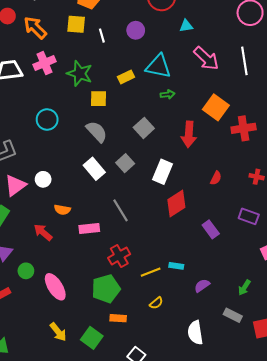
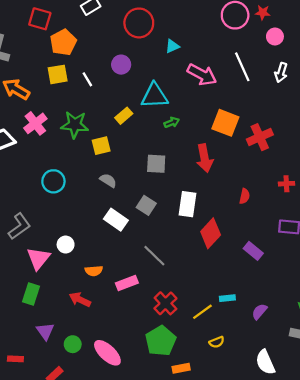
gray square: (144, 128) -> (156, 164), turned -30
gray semicircle: (97, 132) -> (108, 180), size x0.7
yellow semicircle: (156, 303) -> (217, 342), turned 32

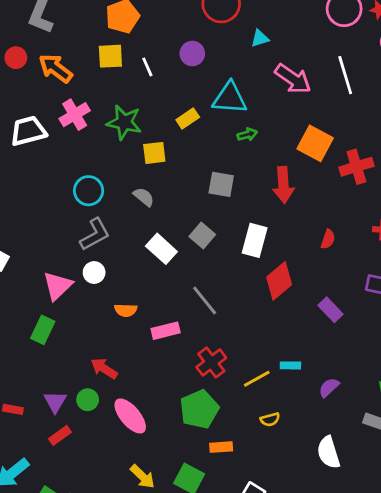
gray semicircle: (108, 180) -> (144, 197), moved
gray L-shape: (19, 226) -> (95, 234), moved
red arrow: (80, 300) -> (104, 368), moved
purple triangle: (45, 331) -> (55, 402), moved

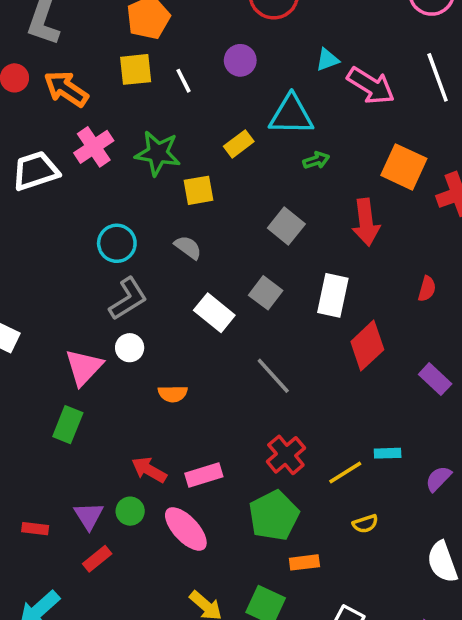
cyan triangle: (260, 38) -> (327, 60), moved
gray square: (221, 184) -> (286, 226), turned 32
pink rectangle: (166, 331) -> (204, 475), moved

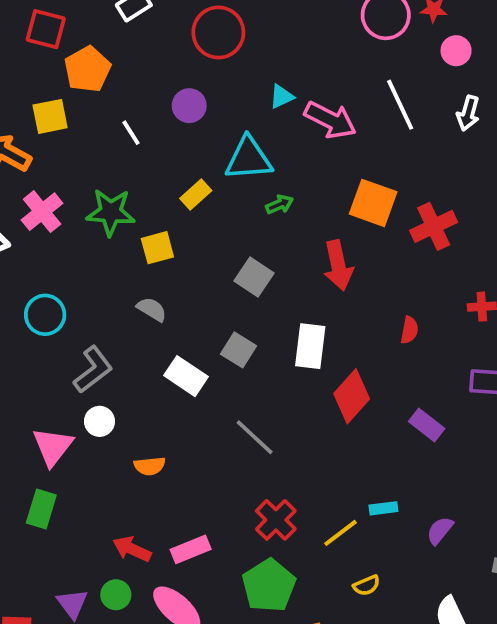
yellow square: (136, 69) -> (50, 116), moved
cyan circle: (117, 243) -> (45, 315), moved

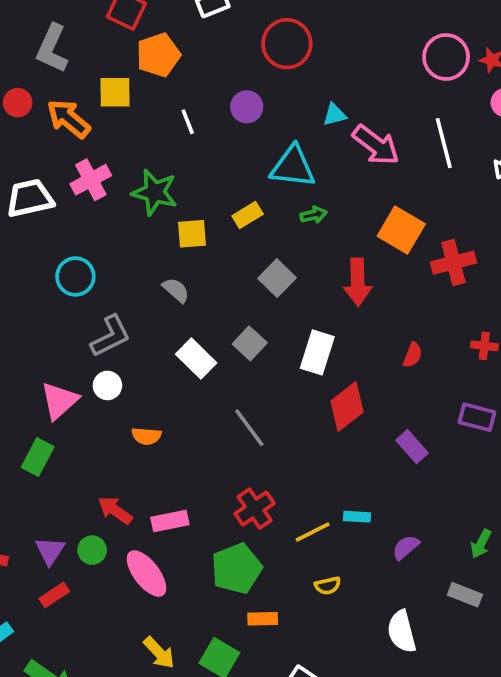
yellow rectangle: (196, 195) -> (248, 215), moved

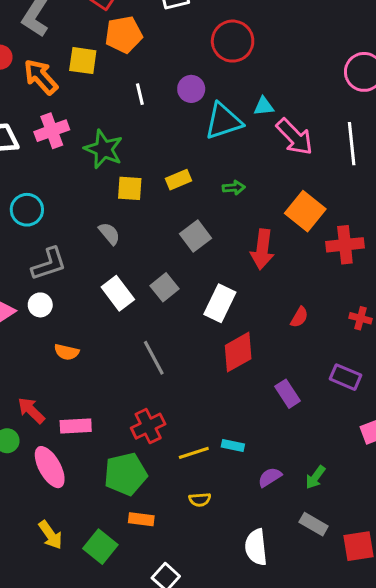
cyan triangle: (293, 167) -> (223, 121), moved, turned -33
green arrow: (481, 544) -> (315, 477), moved

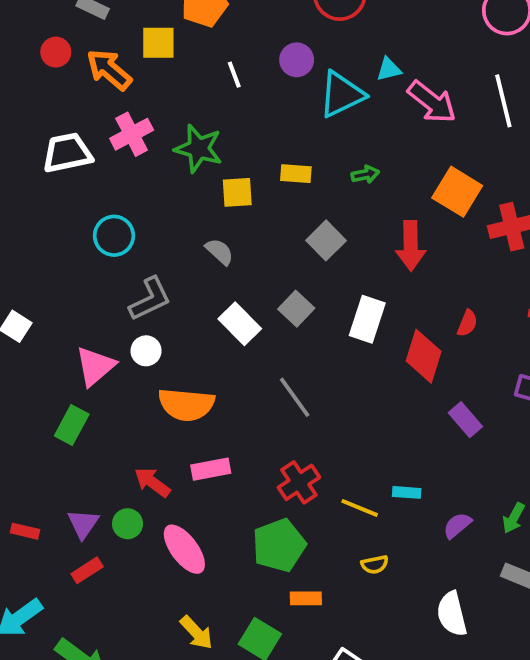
yellow rectangle: (179, 180) -> (296, 174), turned 35
orange semicircle: (67, 352) -> (186, 405), size x1.8
red diamond: (238, 352) -> (424, 356), moved, turned -36
pink rectangle: (76, 426) -> (211, 469), moved
yellow line: (194, 453) -> (360, 508), turned 48

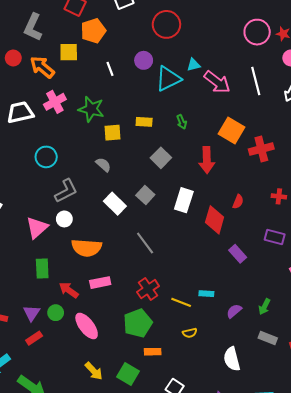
green arrow: (365, 174) -> (182, 122), turned 80
green rectangle: (72, 425) -> (42, 268), moved, turned -30

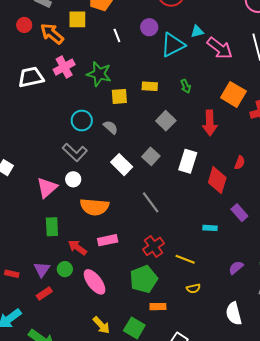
cyan circle: (46, 157) -> (82, 120), moved
gray L-shape: (66, 191) -> (75, 152), turned 70
cyan rectangle: (206, 294) -> (210, 228), moved

